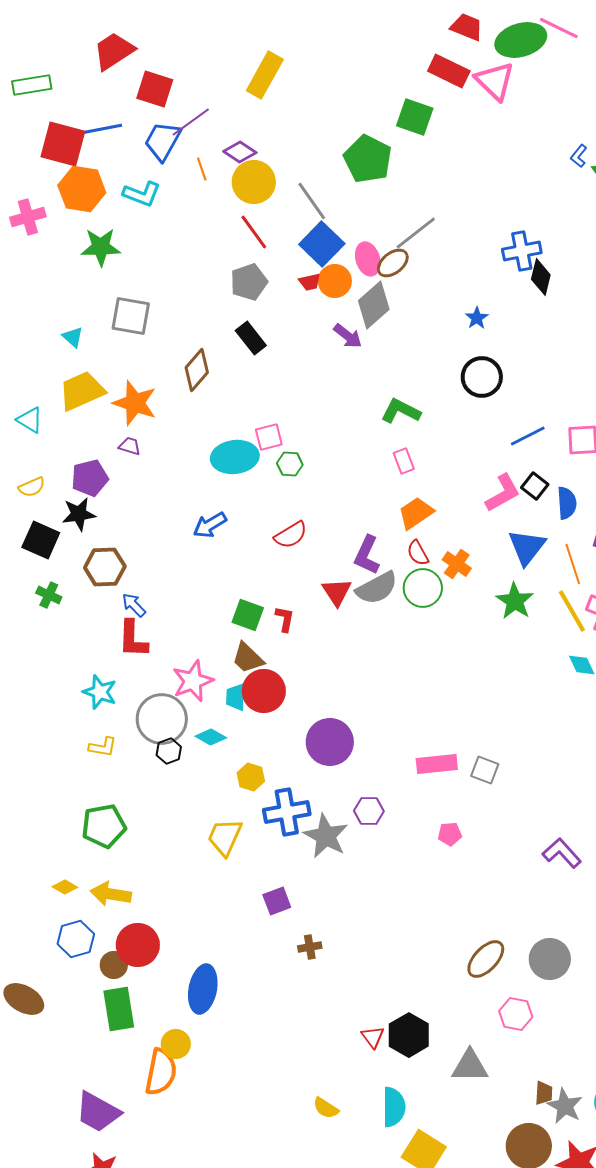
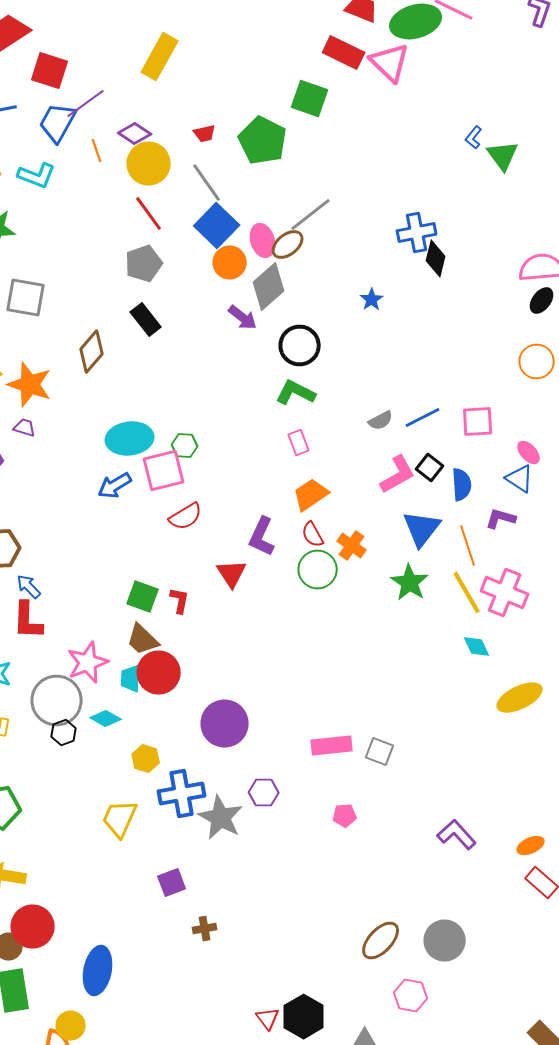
red trapezoid: (310, 282) -> (205, 134), moved
black circle: (482, 377) -> (300, 346), moved
pink square: (269, 437) -> (164, 470), moved, size x1.5
blue arrow: (210, 525) -> (115, 486), moved
gray semicircle: (377, 588) -> (381, 420), moved, size x0.6

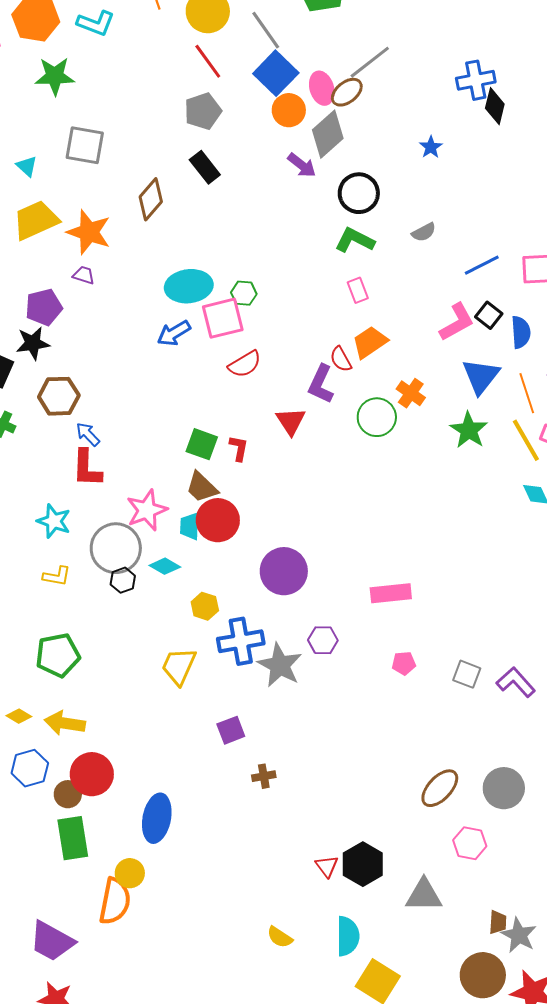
gray semicircle: (381, 420) -> (424, 232), moved
red semicircle: (313, 534) -> (341, 359), moved
gray square: (380, 752) -> (467, 674), moved

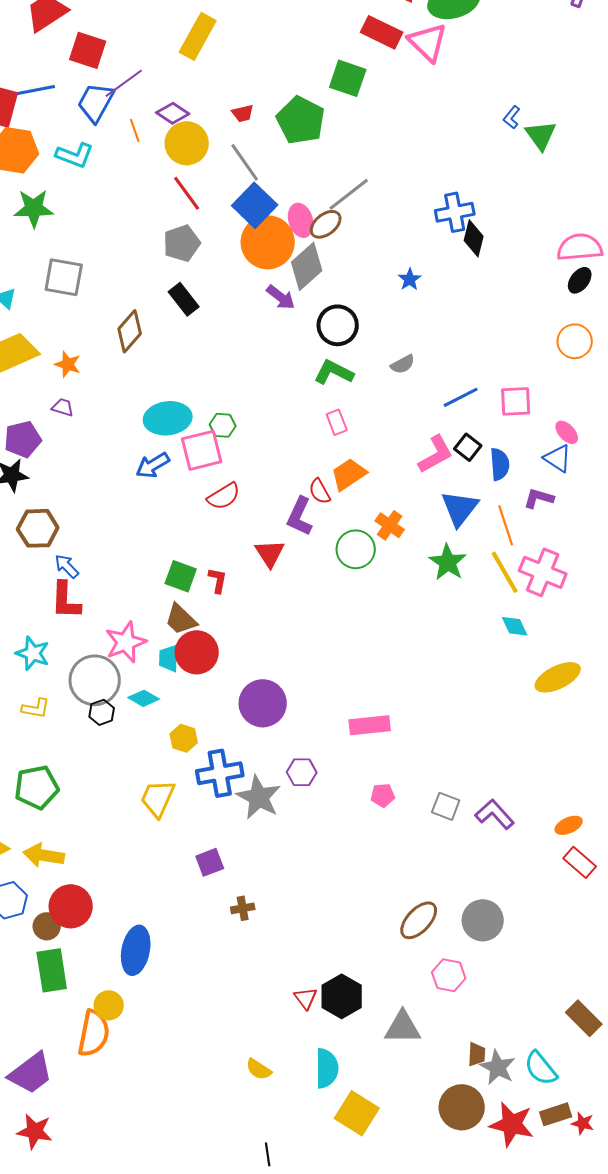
orange circle: (289, 110) -> (268, 242), size x1.6
orange star: (89, 232) -> (68, 364), size x0.6
purple trapezoid: (52, 941) -> (31, 1073), turned -66

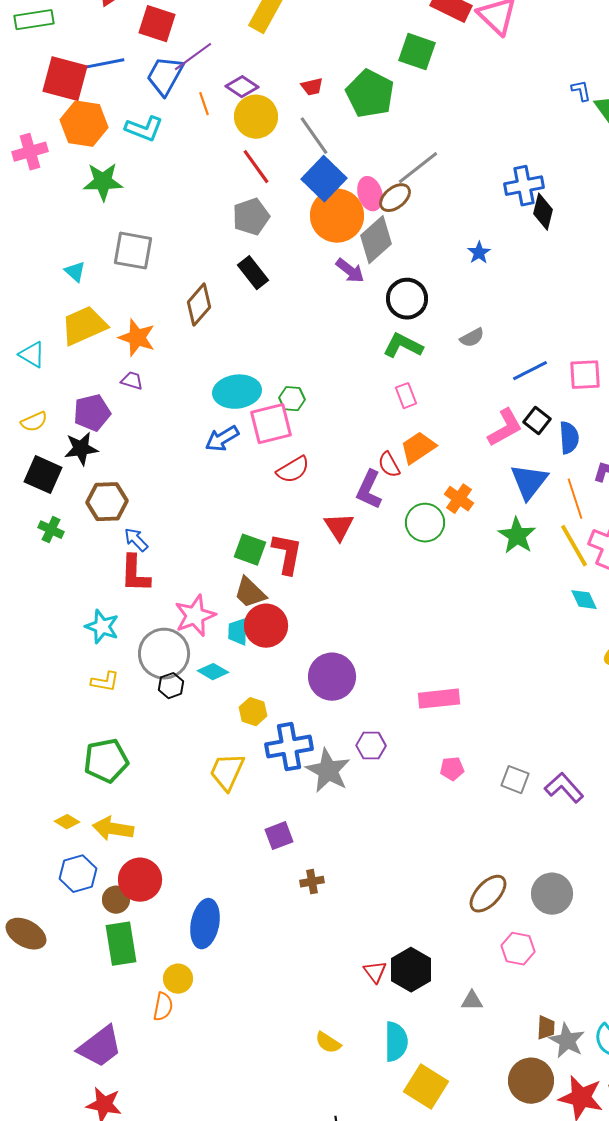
blue L-shape: (512, 117) -> (581, 91), turned 130
orange star: (68, 364) -> (137, 338), size x1.4
red L-shape: (218, 580) -> (287, 554), size x1.6
gray triangle: (403, 1027) -> (472, 1001), size x0.6
orange semicircle: (94, 1033) -> (163, 1007), size x0.6

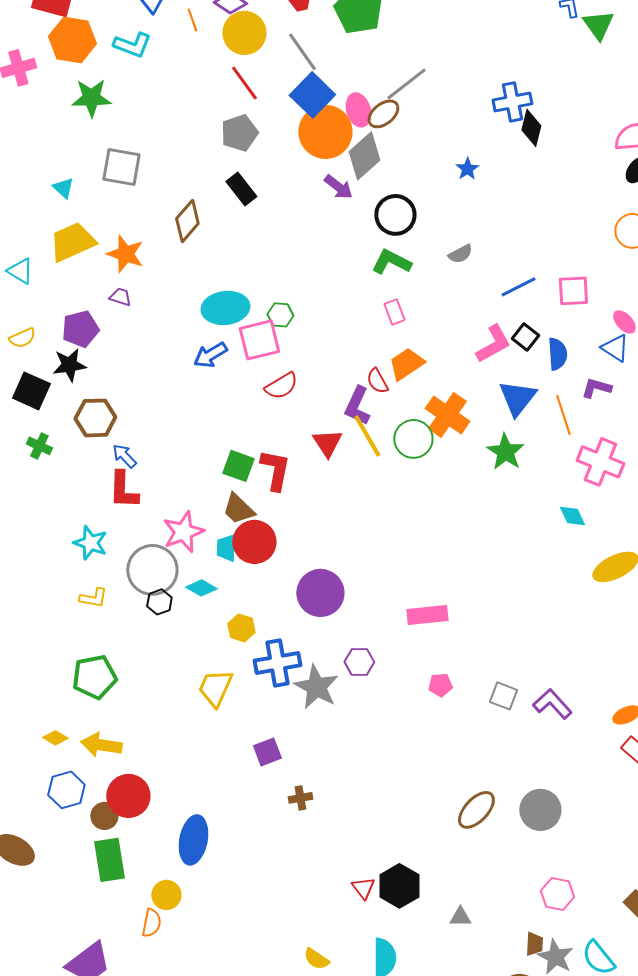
orange cross: (459, 499) -> (447, 415), size x1.5
yellow line: (574, 546) -> (367, 436), moved
pink hexagon: (518, 949) -> (557, 894), moved

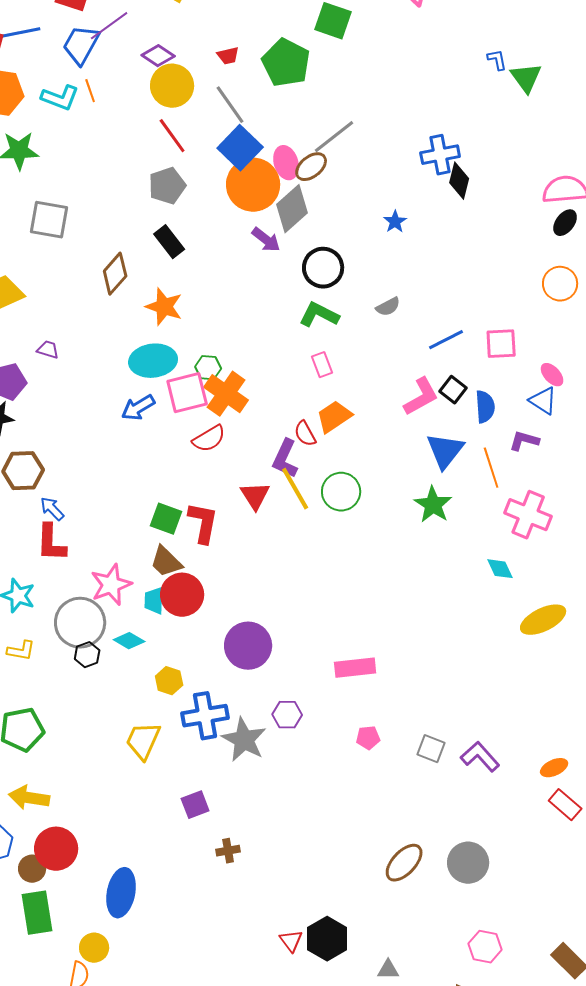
orange line: (192, 20) -> (90, 91), moved
orange star: (125, 254) -> (164, 307), moved
orange cross: (447, 415) -> (226, 394), moved

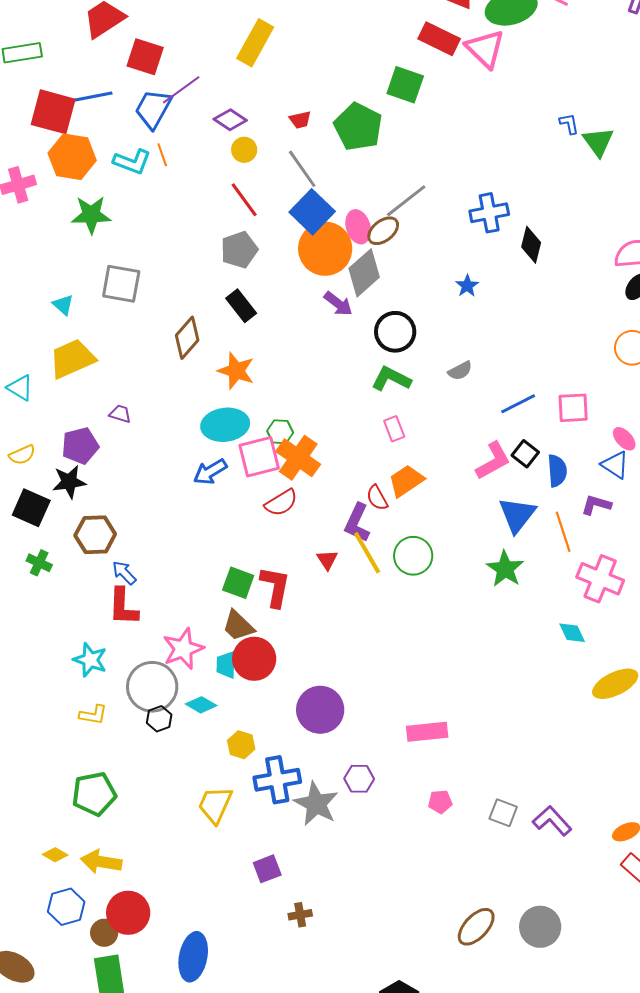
yellow circle: (172, 86) -> (244, 150), size x0.6
blue cross: (440, 155) -> (489, 213), moved
red triangle: (255, 496) -> (327, 560), size x0.7

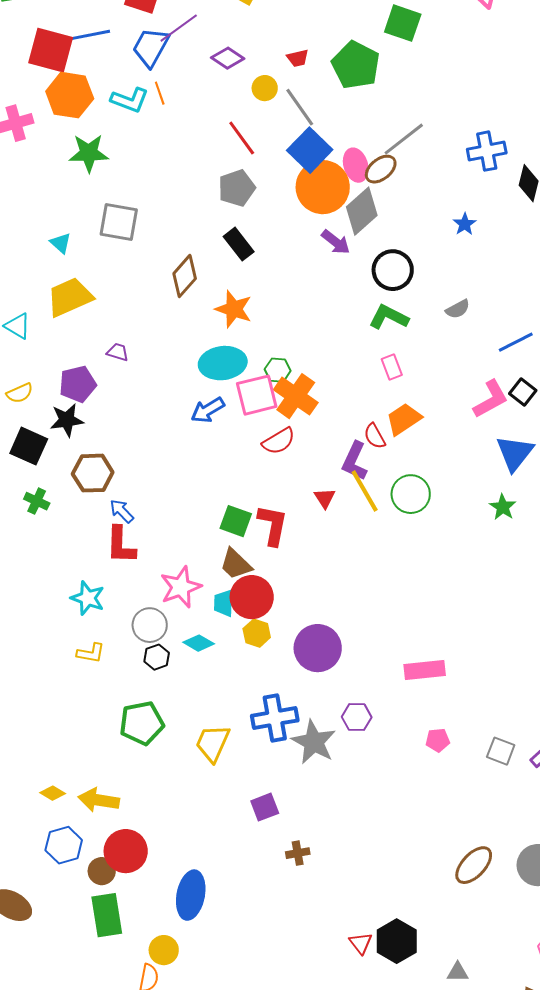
yellow circle: (244, 150) -> (265, 88), moved
green star: (505, 569) -> (503, 507), size x0.7
gray circle: (152, 687) -> (150, 625), size x0.7
yellow hexagon: (241, 745) -> (257, 633), moved
green pentagon: (94, 794) -> (142, 723), moved

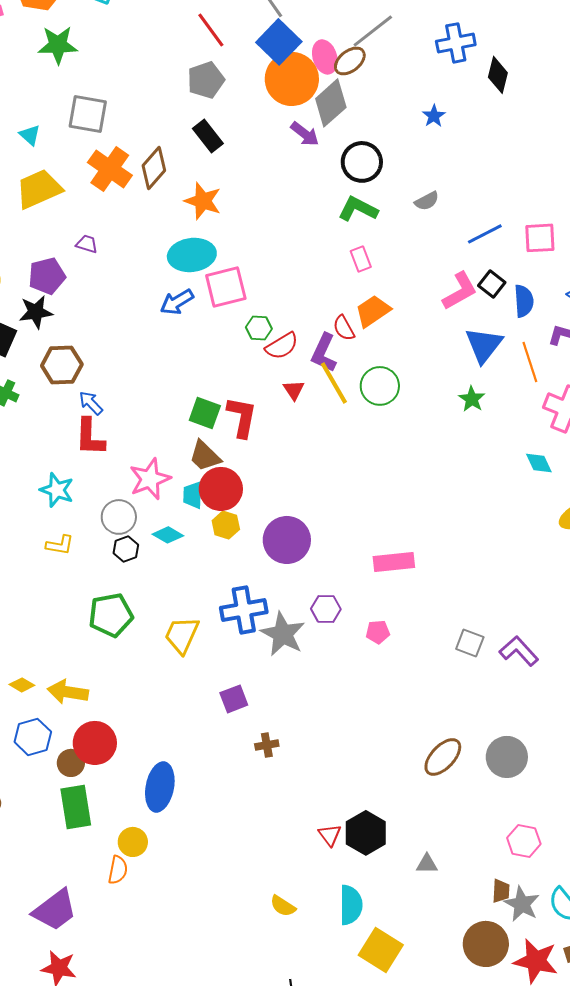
green hexagon: (278, 370) -> (259, 328), moved
orange cross: (296, 396) -> (110, 169), moved
red semicircle: (279, 441) -> (282, 346), moved
pink pentagon: (438, 740) -> (378, 632), moved

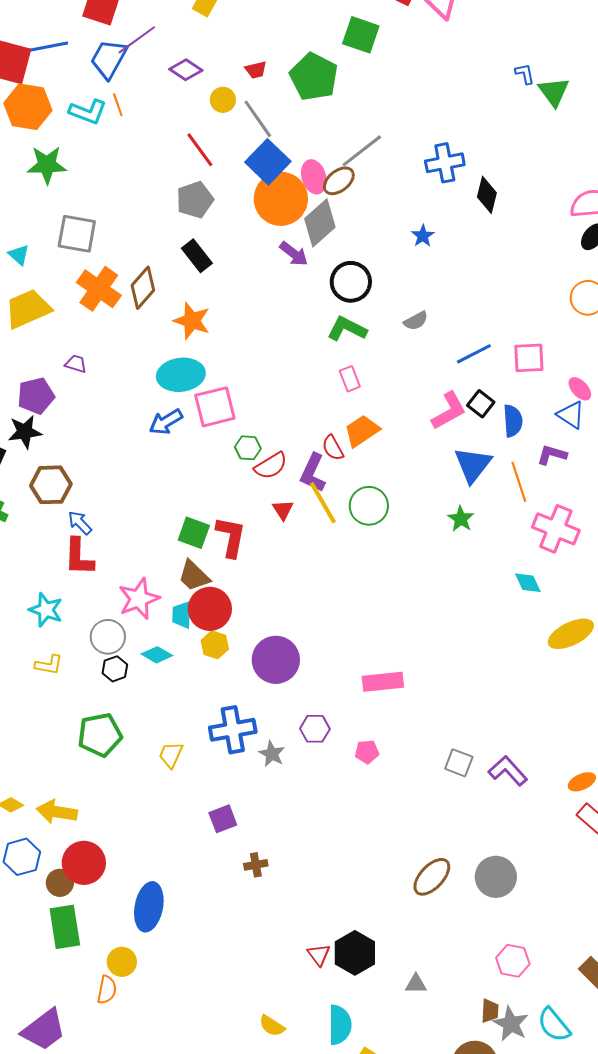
gray star: (283, 634) -> (272, 754), size x0.6
yellow trapezoid: (182, 635) -> (171, 755), size x0.7

